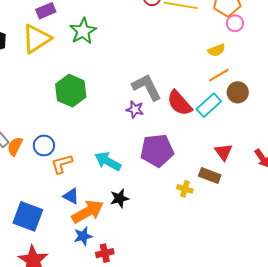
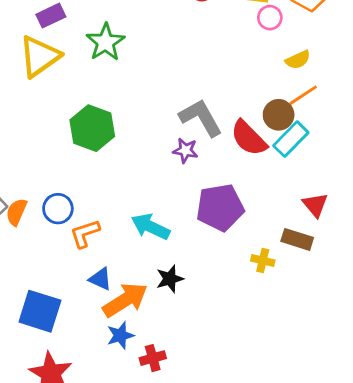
pink circle: (235, 23) -> (270, 18), moved
brown circle: (238, 92) -> (279, 115), moved

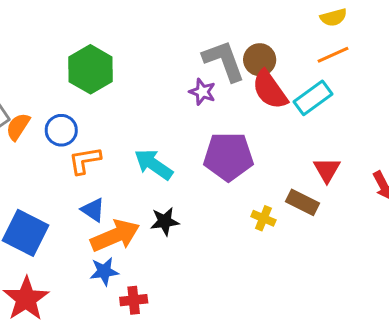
brown circle: (279, 115) -> (260, 60), moved
green hexagon: (92, 128) -> (91, 69), moved

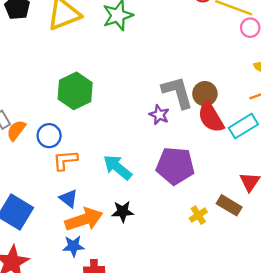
yellow cross: (263, 218) -> (198, 215), turned 30

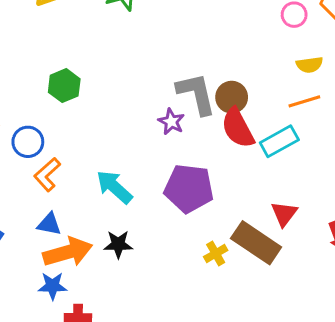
green hexagon: (75, 91) -> (64, 86), size x0.7
orange L-shape: (65, 160) -> (47, 174), turned -40
blue triangle: (69, 198) -> (49, 224), turned -30
brown rectangle: (229, 205) -> (256, 243), size x1.5

